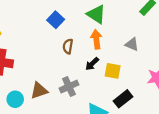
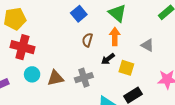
cyan circle: (15, 99) -> (32, 74), moved

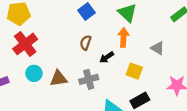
brown semicircle: (87, 40) -> (86, 43), moved
red cross: (22, 47) -> (25, 44), turned 35
black arrow: (108, 59) -> (107, 57), moved

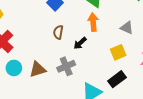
yellow square: (134, 71) -> (118, 52), moved, turned -35

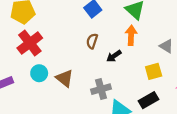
gray cross: (66, 66) -> (101, 89), moved
brown triangle: (38, 69) -> (65, 78), turned 48

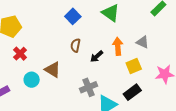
orange arrow: (131, 35) -> (118, 46), moved
red cross: (30, 43) -> (20, 54), size x0.6
brown triangle: (65, 78) -> (53, 70), moved

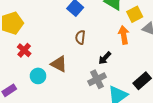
black arrow: (97, 56) -> (105, 58), moved
yellow square: (134, 66) -> (135, 14), moved

